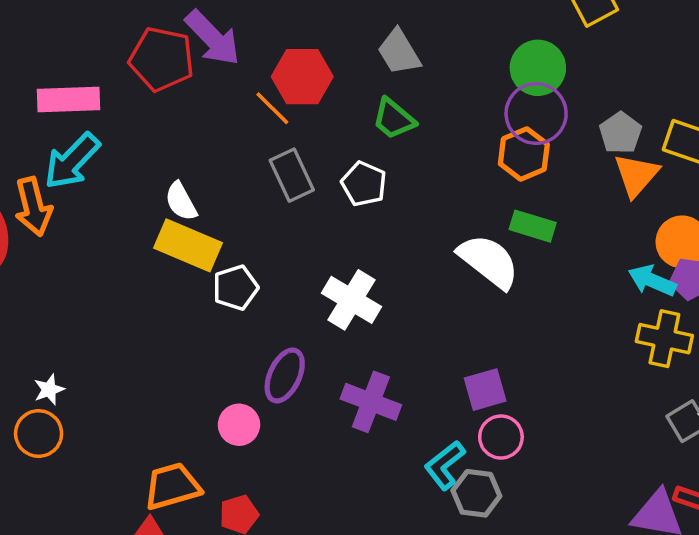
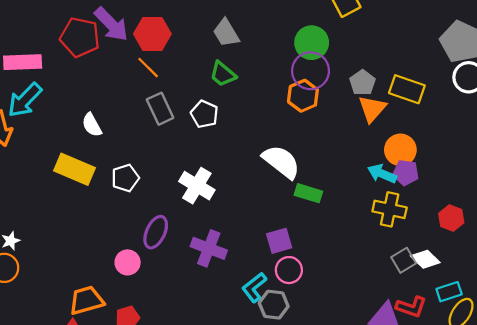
red hexagon: (302, 77) -> (152, 34), moved
green rectangle: (533, 226) -> (308, 193), moved
yellow rectangle: (188, 245) -> (74, 169), moved

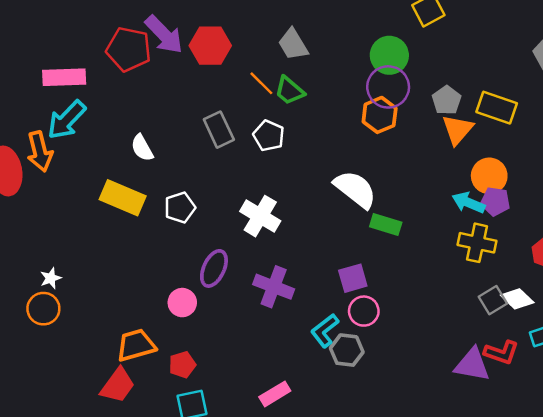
orange line: (148, 68) -> (261, 83), moved

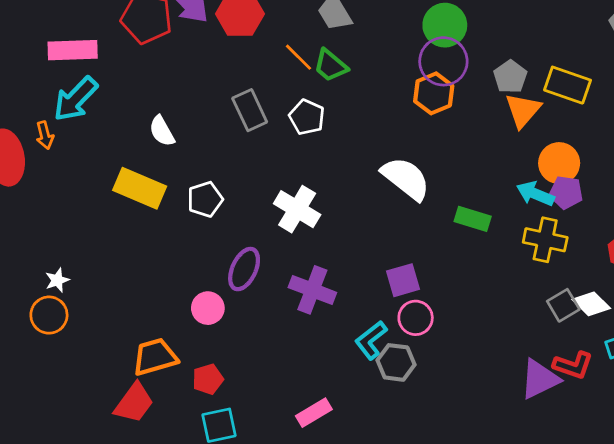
orange arrow: (40, 151) -> (45, 135), size x0.6
green rectangle: (386, 225) -> (473, 219), moved
purple triangle: (472, 365) -> (540, 379), turned -36

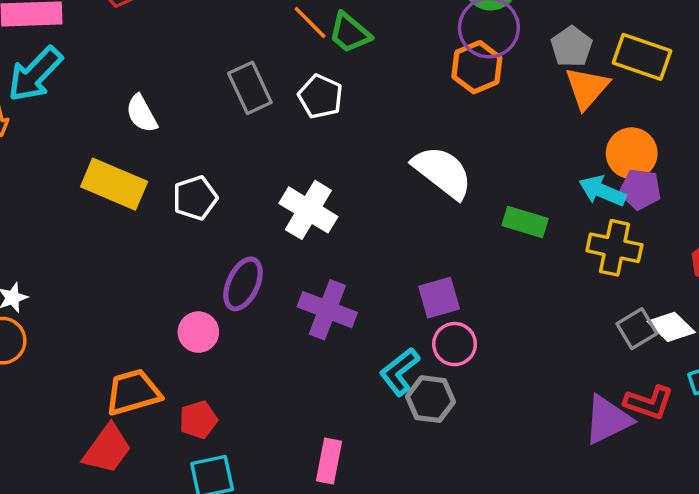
pink rectangle: (314, 413) -> (329, 461), turned -48

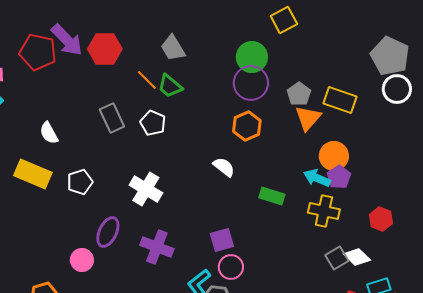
orange hexagon: (477, 67) -> (247, 126), moved
white semicircle: (443, 172) -> (224, 167), size x0.6
purple pentagon: (640, 189) -> (339, 177), turned 30

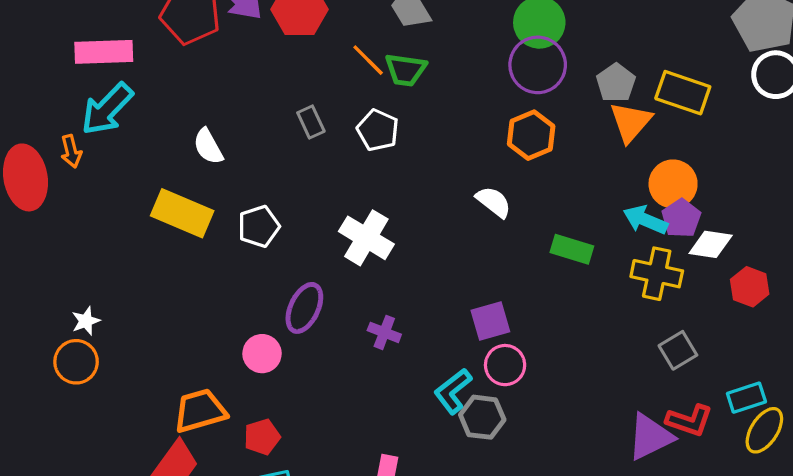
green trapezoid: (170, 86) -> (406, 70), turned -32
gray rectangle: (112, 118) -> (311, 122), size x0.7
purple cross: (157, 247) -> (384, 332), size x0.6
white diamond: (357, 257) -> (711, 244), moved, turned -36

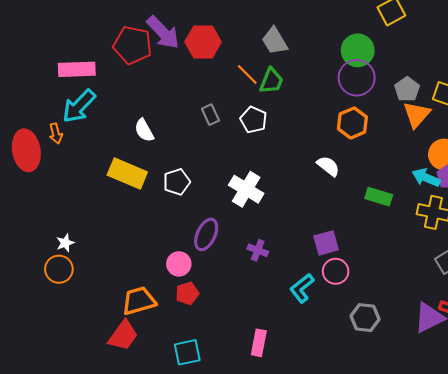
green trapezoid: (406, 70) -> (271, 81), turned -76
gray hexagon: (482, 417) -> (365, 318), moved
red pentagon: (262, 437) -> (187, 293), moved

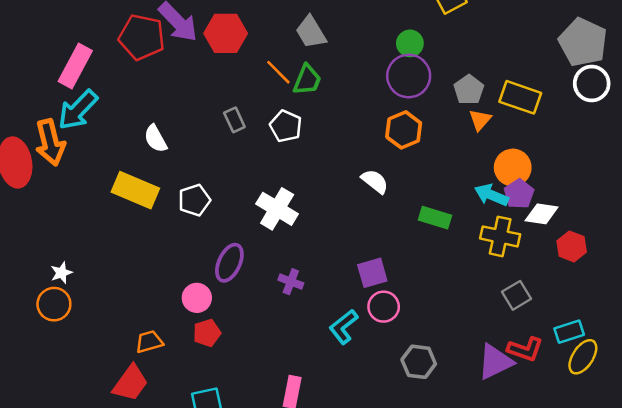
green circle: (358, 50) -> (410, 43), size x0.7
pink rectangle: (77, 69) -> (75, 66), turned -60
orange triangle: (417, 115) -> (480, 120), size x0.7
orange arrow: (56, 133) -> (50, 142), size x1.8
orange trapezoid: (139, 301) -> (149, 342), size x0.7

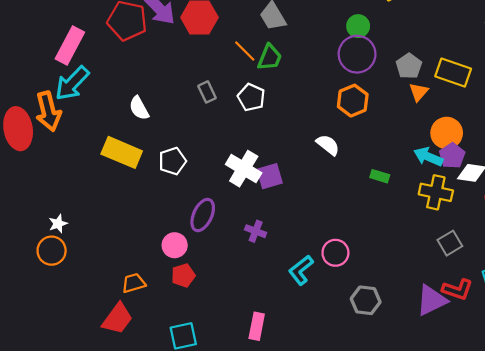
green rectangle: (435, 218) -> (380, 176), size x0.7
purple square: (372, 273) -> (270, 176), moved

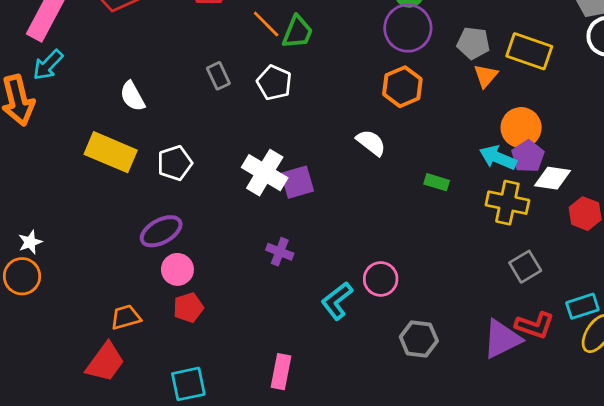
gray pentagon: (409, 66) -> (473, 43), turned -30
cyan arrow: (72, 83) -> (48, 65), size x0.7
purple ellipse: (203, 215) -> (161, 231), moved, turned 36

